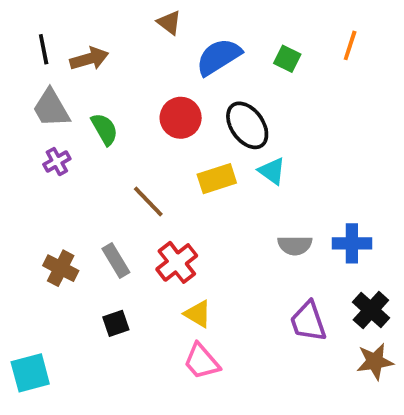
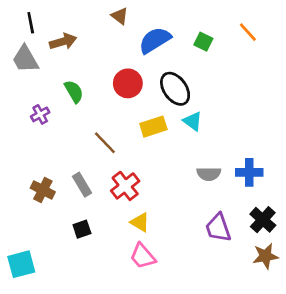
orange line: (350, 45) -> (248, 32), turned -60
black line: (44, 49) -> (31, 23), moved
gray trapezoid: (51, 108) -> (25, 59), moved

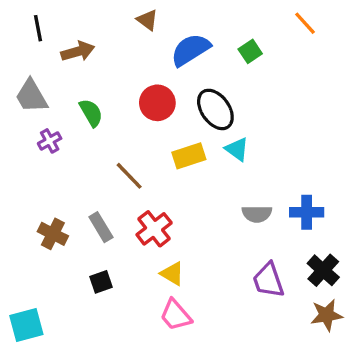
orange line: (248, 32) -> (305, 23), moved
green square: (203, 42) -> (250, 51), turned 30
gray trapezoid: (25, 59) -> (31, 96), moved

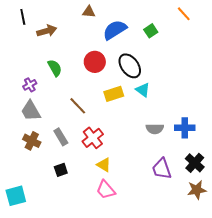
brown triangle: (147, 20) -> (89, 12), turned -32
gray trapezoid: (31, 96) -> (31, 111), moved

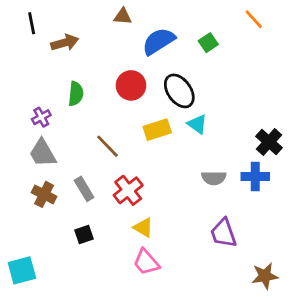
green semicircle: (55, 68) -> (76, 94), turned 36
black cross: (195, 163) -> (269, 142), moved
brown star: (197, 190) -> (265, 276), moved

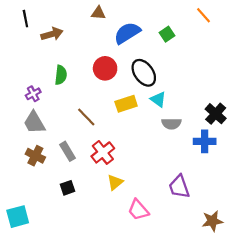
gray semicircle: (214, 178) -> (171, 124), moved
yellow triangle: (143, 228) -> (115, 182), turned 49
pink trapezoid: (146, 262) -> (138, 210), moved

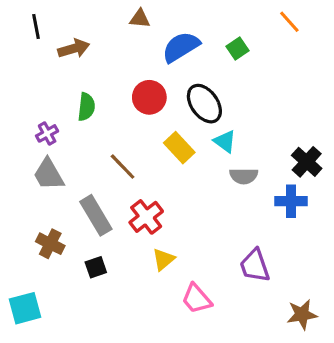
yellow rectangle: (126, 104) -> (179, 148), turned 65
gray rectangle: (67, 151) -> (96, 215), size x1.4
brown cross: (35, 156) -> (50, 244), moved

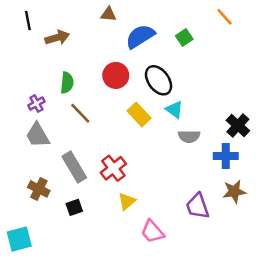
brown line: (123, 167) -> (80, 113), moved
brown star: (302, 314) -> (234, 191), moved

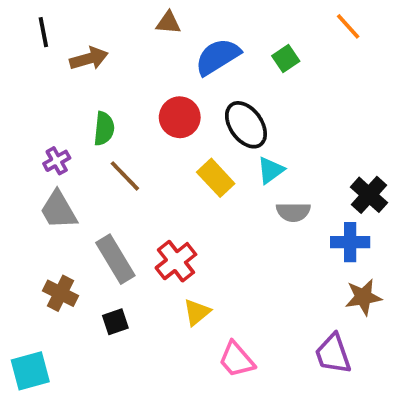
cyan triangle: (174, 110) -> (271, 170), turned 48
purple trapezoid: (198, 206) -> (333, 354), moved

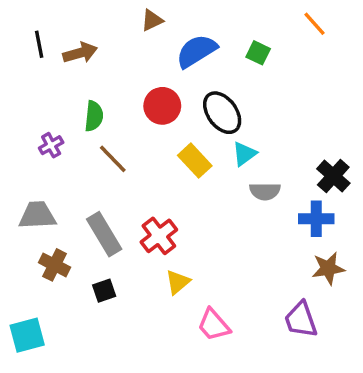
brown triangle: (168, 23) -> (152, 20), turned -30
black line: (43, 32) -> (39, 44), moved
green square: (286, 59) -> (258, 53), turned -30
gray trapezoid: (59, 210) -> (37, 215), moved, turned 117

